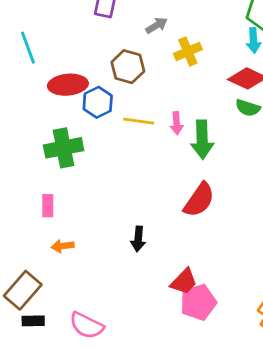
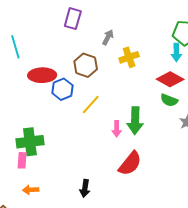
gray arrow: (156, 25) -> (108, 37), turned -35
yellow line: (139, 121) -> (91, 105), turned -60
pink arrow: (177, 123) -> (117, 129), moved
green cross: (64, 148) -> (30, 142), moved

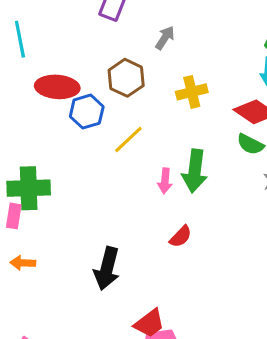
yellow cross: (129, 57) -> (192, 92), moved
red semicircle: (130, 163) -> (181, 237), size x0.6
black arrow: (85, 188) -> (107, 269), size x1.5

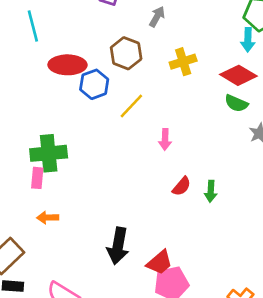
green arrow: (195, 171) -> (211, 191), moved, size x0.6
black arrow: (107, 269) -> (118, 246), moved

